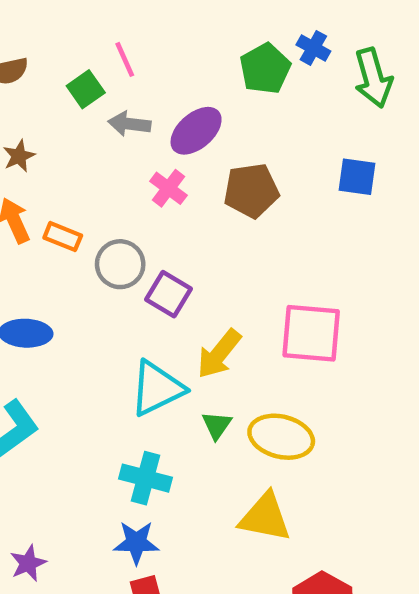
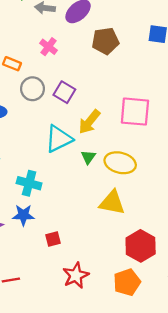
pink cross: (168, 188) -> (48, 47), moved
gray circle: (120, 264) -> (32, 89), moved
cyan cross: (145, 478) -> (29, 183), moved
blue star: (136, 543) -> (23, 215), moved

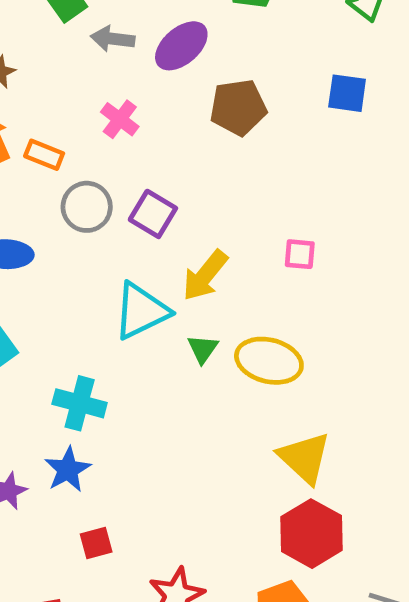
pink square: (135, 112) -> (300, 254), size x0.5
yellow triangle: (112, 203) -> (304, 458), moved, turned 32
blue star: (23, 215) -> (68, 470), turned -30
red square: (53, 239) -> (96, 543), moved

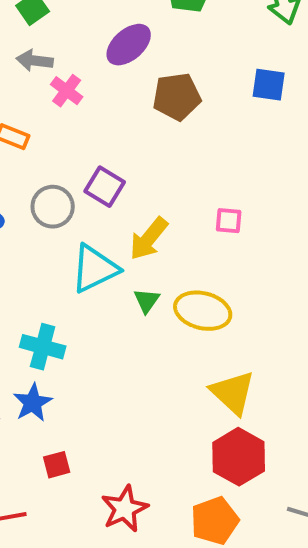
gray arrow: (113, 39) -> (35, 61), moved
pink cross: (120, 119) -> (67, 91), moved
gray circle: (87, 207) -> (53, 207), moved

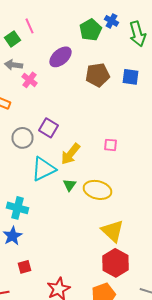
brown pentagon: (177, 97) -> (98, 75), moved

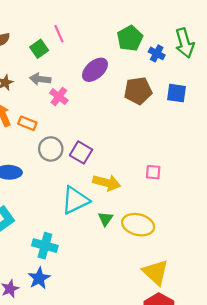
blue cross: (112, 21) -> (157, 53), moved
gray circle: (22, 138) -> (51, 149), moved
yellow arrow: (70, 154) -> (107, 183), turned -115

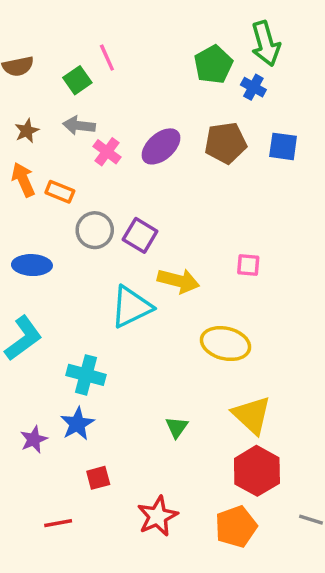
green arrow: (185, 43) -> (266, 44), moved
purple ellipse: (95, 70) -> (161, 146), moved
green triangle: (105, 219) -> (177, 427), moved

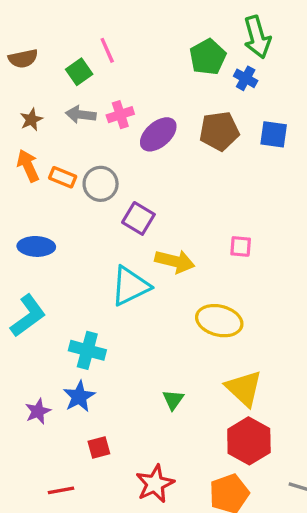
pink cross: (107, 152) -> (120, 115), moved, turned 35
gray circle: (95, 230) -> (101, 184), moved

